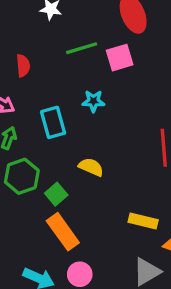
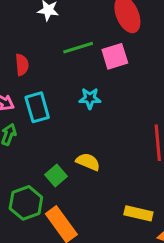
cyan rectangle: (53, 122) -> (37, 107), moved
green hexagon: (22, 176) -> (26, 203), moved
green square: (56, 194) -> (56, 176), moved

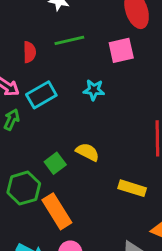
green line: (78, 48) -> (69, 40), moved
cyan rectangle: (37, 107) -> (41, 95), turned 72
yellow rectangle: (138, 213) -> (132, 188), moved

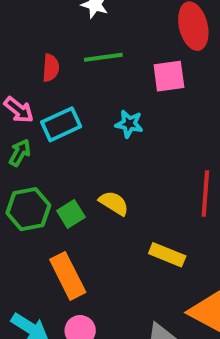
green hexagon: (24, 188) -> (28, 209), moved

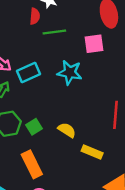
red semicircle: (51, 68) -> (35, 16), moved
cyan star: (129, 124) -> (70, 72), size x1.5
yellow semicircle: (114, 203) -> (67, 130), moved

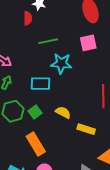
green line: (54, 32) -> (48, 41), moved
pink square: (94, 44) -> (88, 43), moved
cyan rectangle: (28, 73) -> (40, 84), moved, turned 30

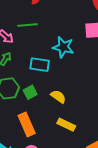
green line: (48, 41) -> (28, 25), moved
yellow rectangle: (86, 129) -> (66, 125), moved

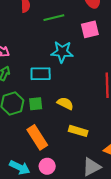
green line: (28, 25) -> (54, 18), moved
green square: (30, 92) -> (36, 104), turned 32

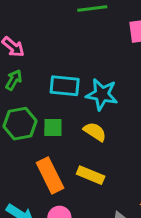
cyan star: (62, 52) -> (102, 94), moved
yellow rectangle: (78, 131) -> (91, 175), moved

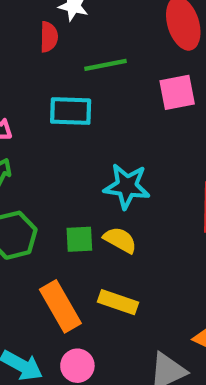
cyan rectangle: (65, 86) -> (71, 111), moved
green square: (53, 128) -> (79, 239), moved

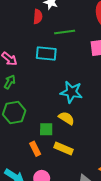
green square: (79, 239) -> (46, 129), moved
orange rectangle: (60, 306) -> (35, 149), size x0.6

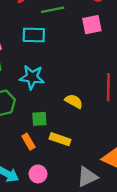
cyan star: (71, 92) -> (32, 77), moved
yellow semicircle: (66, 118) -> (74, 101), moved

